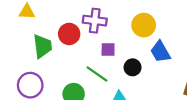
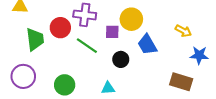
purple square: (108, 50) -> (112, 32), moved
green line: (97, 74) -> (87, 46), moved

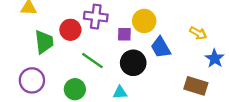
green line: (87, 46) -> (92, 61), moved
blue star: (199, 55) -> (215, 58), turned 30
black circle: (121, 59) -> (133, 63), size x1.5

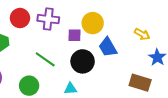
red circle: (70, 30) -> (20, 18), moved

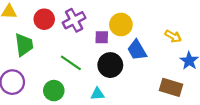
purple cross: (48, 19) -> (74, 20), turned -35

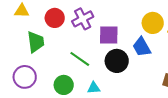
yellow circle: (121, 25) -> (153, 23), moved
purple square: (102, 37) -> (109, 35), size x1.5
cyan triangle: (97, 94) -> (94, 88), moved

